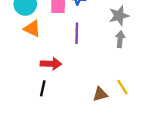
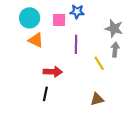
gray star: (119, 16) -> (114, 28), turned 30
yellow line: (122, 87) -> (99, 63), moved

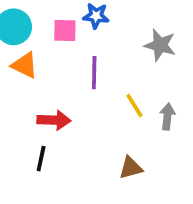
gray arrow: (115, 50) -> (167, 116), moved

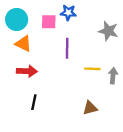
yellow line: (134, 106) -> (92, 69), turned -56
red arrow: (54, 120) -> (27, 71), moved

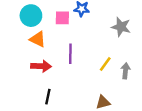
purple line: (67, 48) -> (70, 54), moved
yellow line: (92, 69) -> (105, 64), turned -56

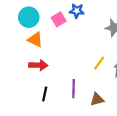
pink square: (62, 18) -> (59, 19), turned -32
purple line: (70, 54) -> (74, 89), moved

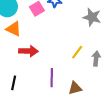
red arrow: (38, 65) -> (28, 51), moved
black line: (45, 94) -> (14, 83), moved

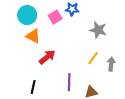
gray star: (92, 17) -> (98, 30), moved
red arrow: (28, 51) -> (47, 57), turned -42

